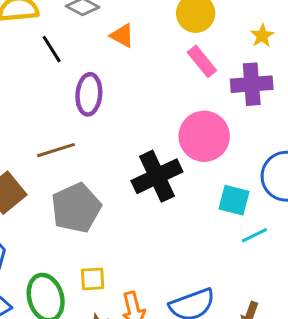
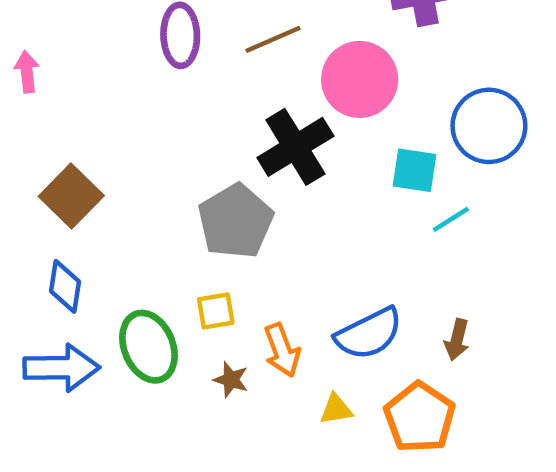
brown line: (56, 150) -> (273, 39), moved
gray pentagon: (76, 208) -> (236, 221), moved

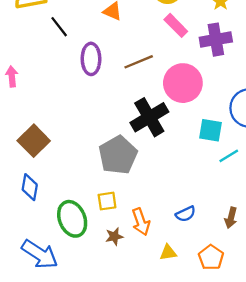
blue semicircle: (369, 334) -> (186, 214), size x0.6
blue arrow: (61, 368) -> (40, 254), moved, turned 33
brown star: (231, 380) -> (114, 236), turned -30
orange pentagon: (420, 417) -> (211, 257), size x0.7

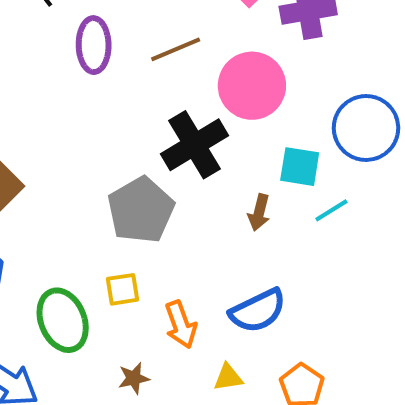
blue semicircle: (186, 214) -> (258, 311), size x1.6
brown arrow: (231, 218) -> (259, 212), moved
brown star: (114, 236) -> (134, 378), moved

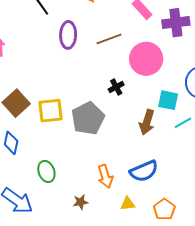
black cross: (195, 145) -> (116, 87), size x0.5
brown arrow: (259, 212) -> (147, 122), size x1.4
yellow square: (122, 289) -> (51, 111), moved, size x1.5
green ellipse: (63, 320) -> (46, 171), size x0.7

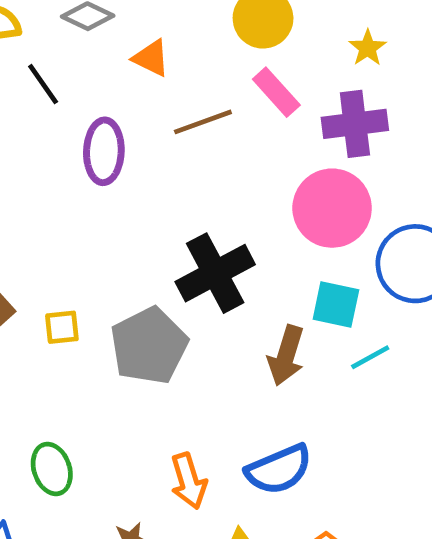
brown line: (109, 39) -> (203, 122), moved
pink circle: (146, 59) -> (332, 208), moved
black cross: (116, 87) -> (215, 273), size x2.0
yellow square: (51, 111) -> (62, 327), size x0.6

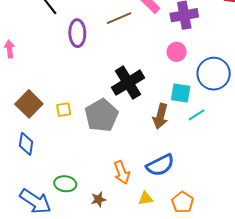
pink circle: (332, 208) -> (177, 52), size x0.6
green ellipse: (52, 469) -> (65, 184), moved, turned -60

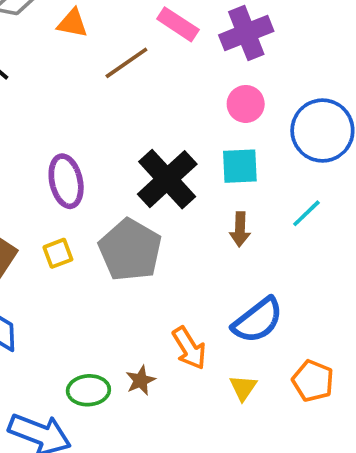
purple ellipse: (77, 33) -> (66, 181), moved
cyan square: (181, 93) -> (240, 166), moved
brown arrow: (161, 116) -> (240, 229), size x0.7
brown star: (99, 199) -> (141, 380), moved
yellow triangle: (146, 199) -> (243, 388), turned -35

